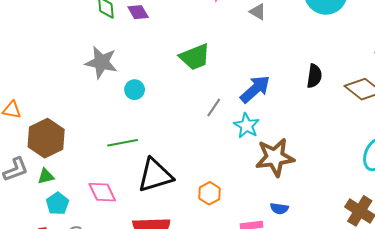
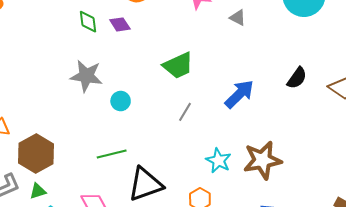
black semicircle: (314, 76) -> (297, 78), turned 30
gray line: (214, 108) -> (185, 112), moved
cyan star: (247, 126) -> (219, 161), moved

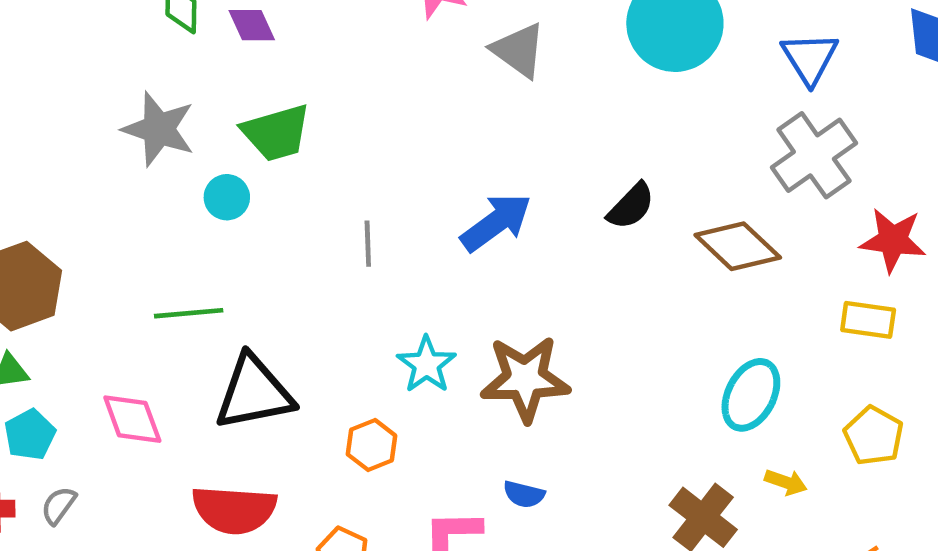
gray triangle: (238, 18) -> (519, 50), size x1.5
green trapezoid: (178, 66) -> (276, 133), moved
gray line: (185, 112) -> (368, 244), turned -42

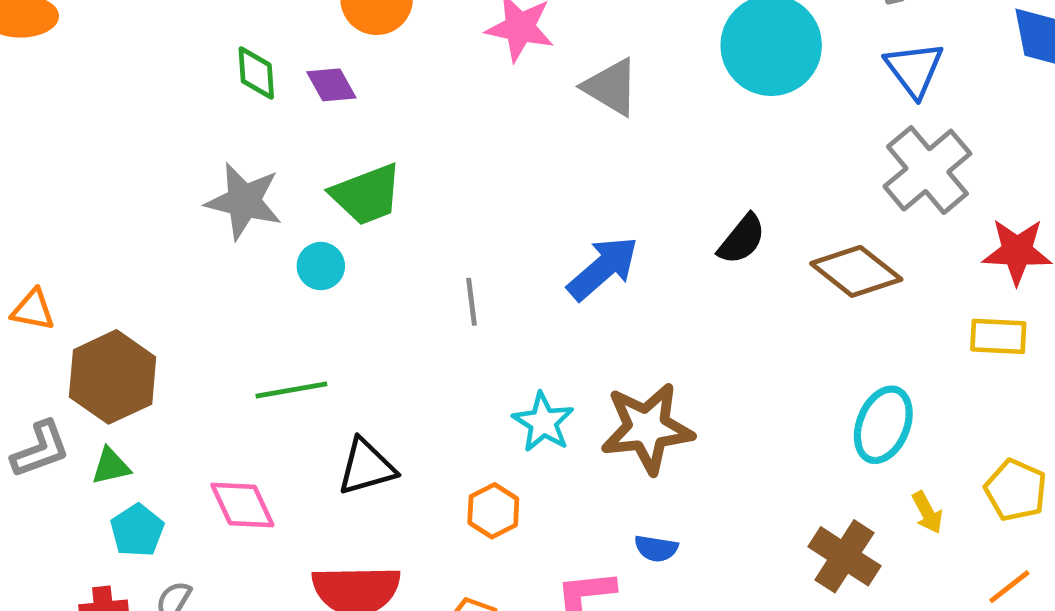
black triangle: (254, 393) -> (366, 467), size x0.7
yellow pentagon: (874, 436) -> (1016, 490), moved
yellow arrow: (786, 482) -> (927, 512), turned 48

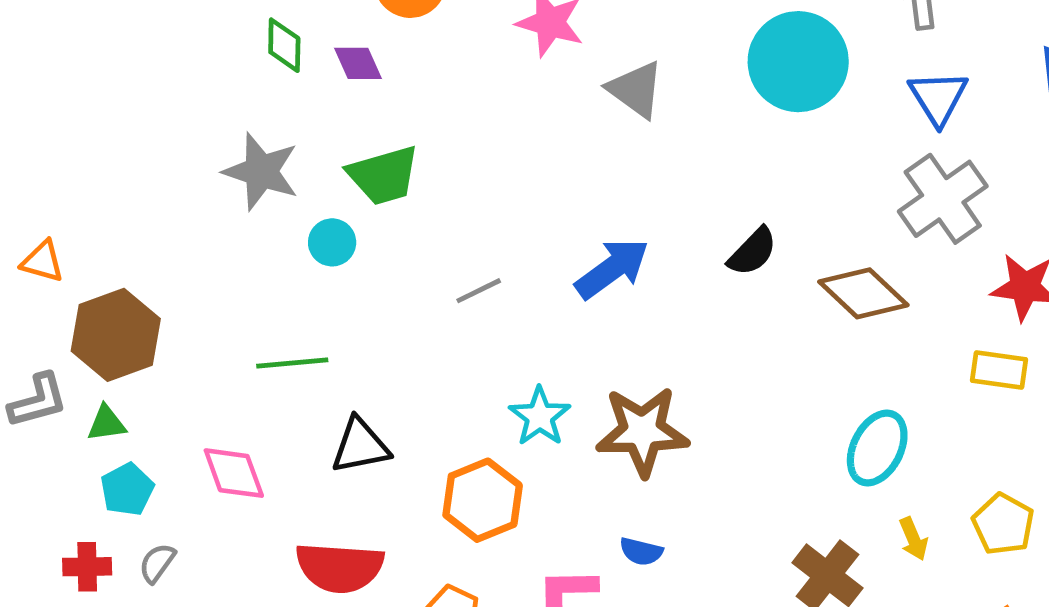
gray line: (472, 302) -> (479, 291), turned 66
orange hexagon: (493, 511) -> (483, 500), size x1.5

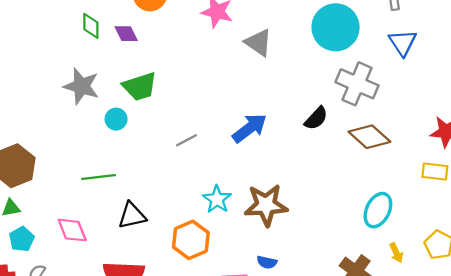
gray cross: (943, 199) -> (357, 84), moved, turned -30

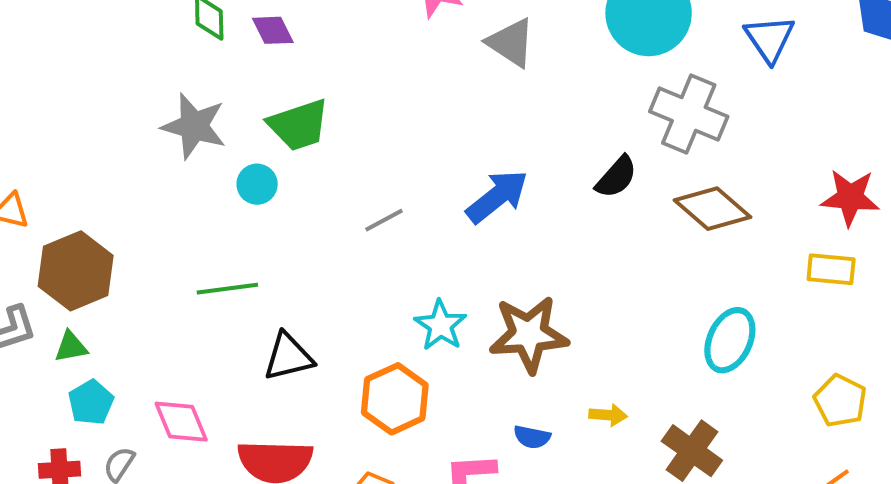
pink diamond: (72, 230) -> (181, 422), moved
yellow arrow: (396, 253) -> (608, 415), moved, turned -60

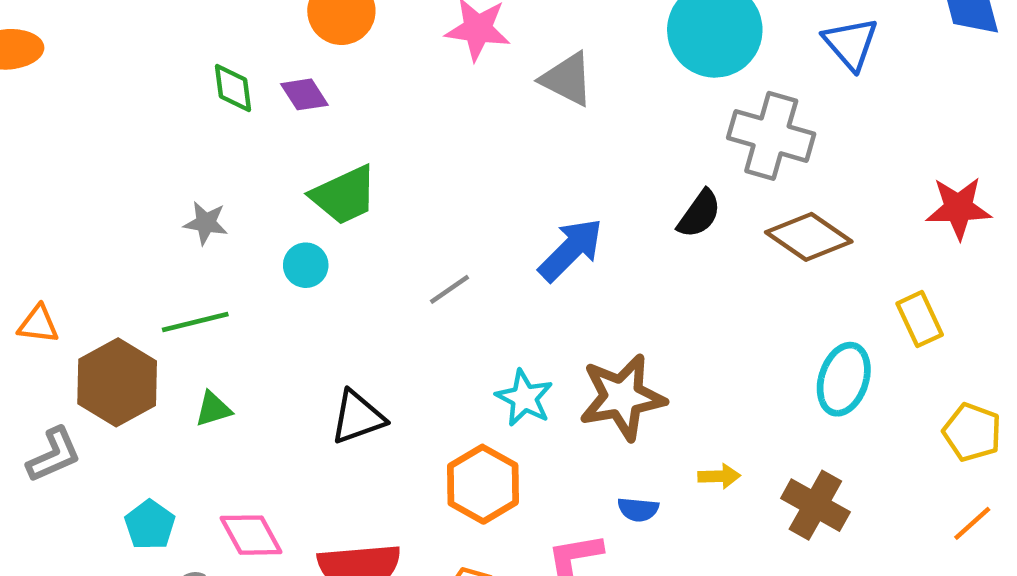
gray star: (194, 126) -> (206, 223), moved, size x0.6
yellow rectangle: (831, 269) -> (920, 319), moved, turned 66
green line: (227, 289) -> (195, 322), moved
green triangle: (71, 347) -> (213, 409), moved
black triangle: (288, 357) -> (358, 417), moved

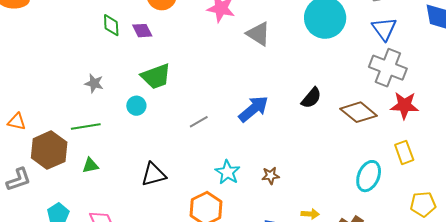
gray cross: (771, 136) -> (388, 68), moved
red star: (958, 208) -> (404, 105), moved
brown star: (622, 397) -> (271, 176), size x0.5
yellow pentagon: (972, 432) -> (423, 204), turned -30

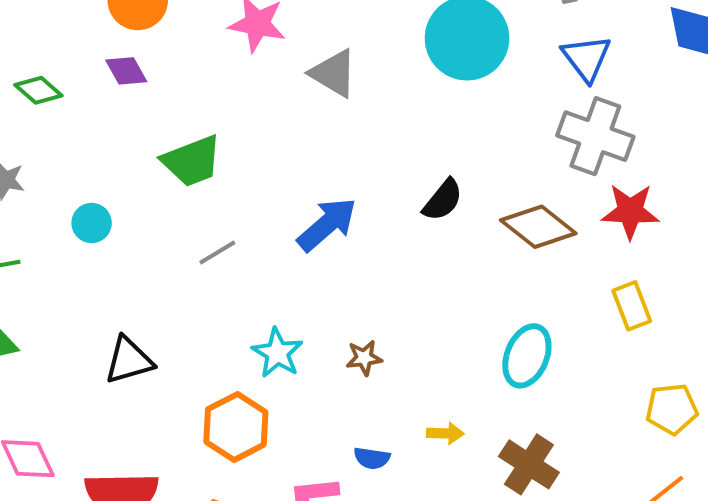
green diamond: (111, 25) -> (38, 90), moved, turned -45
purple diamond: (142, 31) -> (126, 71), moved
green trapezoid: (156, 76) -> (192, 161), moved
cyan ellipse: (369, 176) -> (527, 356), moved

